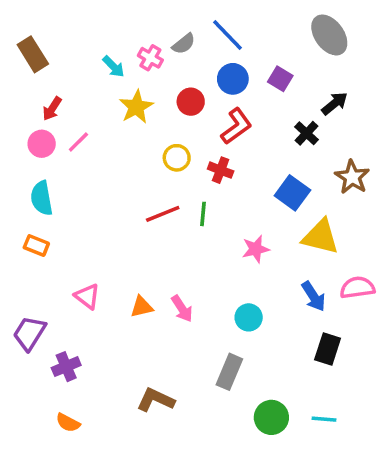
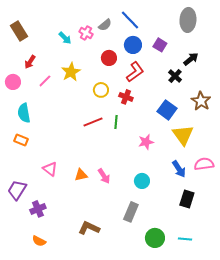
gray ellipse: (329, 35) -> (188, 20), turned 40
yellow star: (136, 107) -> (71, 72), moved
pink circle: (42, 144) -> (13, 82), moved
yellow triangle: (321, 237) -> (183, 135), turned 40

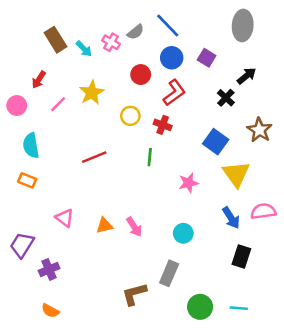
brown rectangle: (19, 31) -> (55, 40), moved
red line: (93, 122) -> (94, 157), moved
brown L-shape: (89, 228) -> (134, 294), moved, turned -40

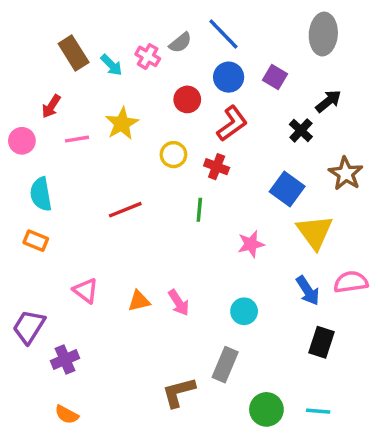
pink line: (58, 104) -> (77, 139), turned 36

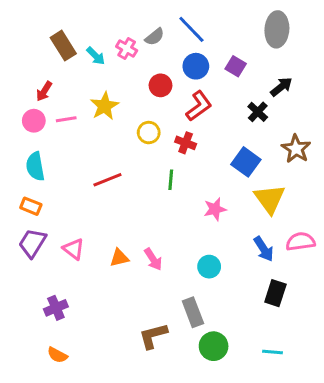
pink circle: (22, 141) -> (34, 121), moved
purple trapezoid: (29, 327) -> (32, 243), moved
gray rectangle: (225, 365) -> (193, 312), turned -44
green circle: (266, 409) -> (214, 346), moved

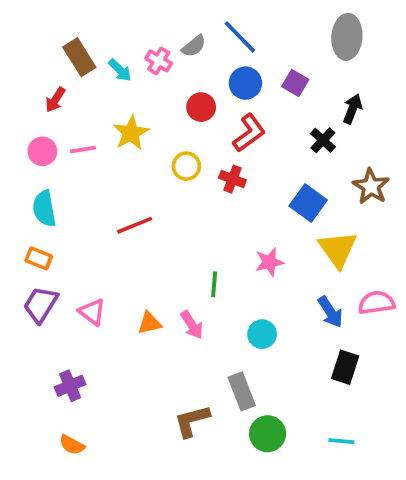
black arrow: (281, 87) -> (352, 109), turned -30
red arrow: (44, 91) -> (55, 100), moved
green line: (171, 180) -> (214, 284), moved

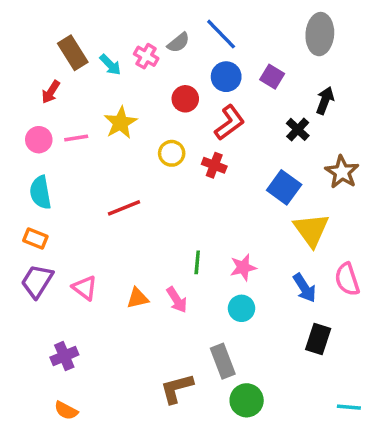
pink star: (269, 262) -> (243, 267), moved
pink semicircle: (376, 303) -> (347, 279), turned -100
cyan line: (341, 441) -> (349, 407), moved

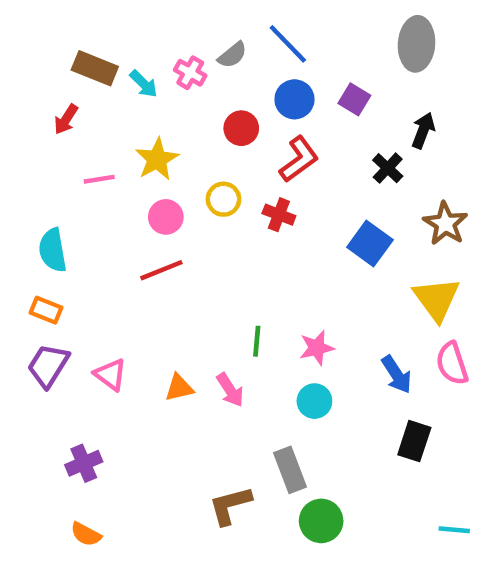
brown rectangle: (73, 53) -> (95, 68), turned -36
pink circle: (39, 140) -> (166, 217), moved
yellow triangle: (311, 230) -> (436, 299), moved

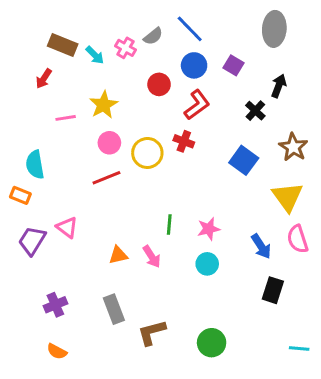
yellow circle: (223, 199) -> (147, 153), moved, size x1.4
orange rectangle: (46, 310) -> (20, 195), moved
pink triangle: (110, 374) -> (67, 227), moved
gray rectangle: (290, 470) -> (114, 309), moved

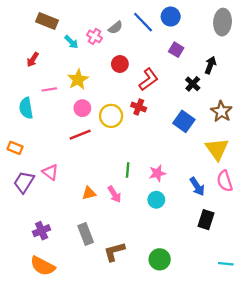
gray ellipse: (274, 29) -> (223, 22), moved
brown rectangle: (63, 45) -> (47, 21), moved
blue circle: (194, 65) -> (171, 17), moved
cyan semicircle: (35, 165) -> (26, 108), moved
orange semicircle: (57, 351) -> (43, 266), size x1.6

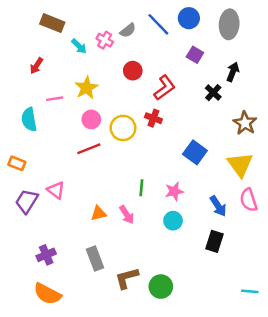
gray ellipse: (223, 22) -> (229, 24), moved
blue square: (184, 121) -> (195, 152), moved
black rectangle: (206, 220) -> (214, 241), moved
green circle: (160, 259) -> (161, 287), moved

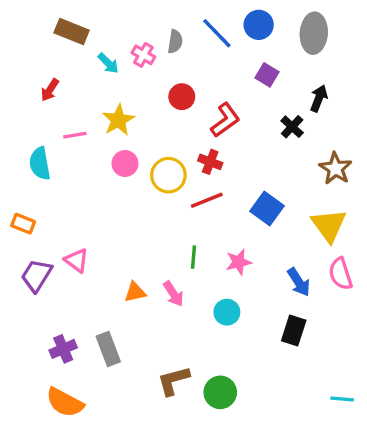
gray semicircle: (128, 30) -> (175, 42), turned -42
red line: (89, 149) -> (207, 200), moved
cyan circle: (173, 221) -> (227, 312), moved
gray rectangle: (95, 258) -> (108, 349), moved

